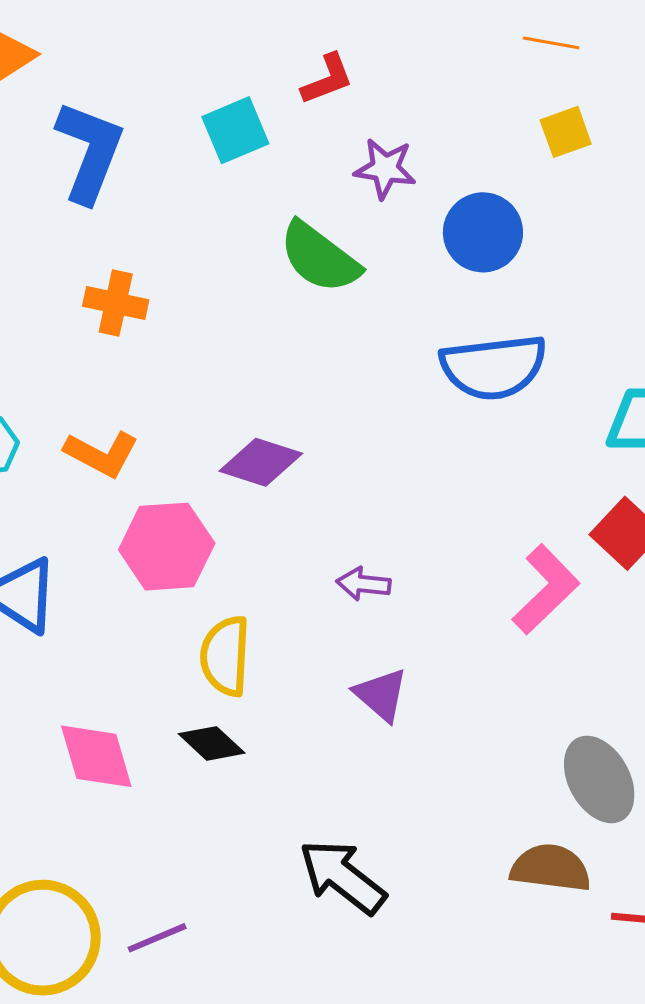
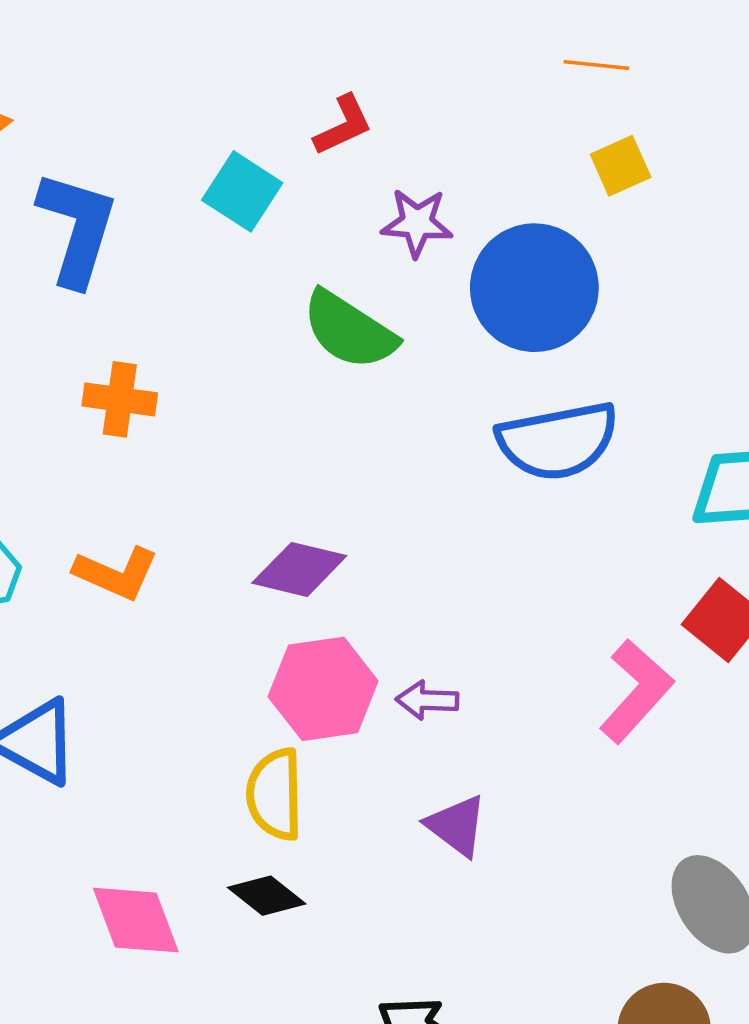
cyan square: (235, 130) -> (242, 191), turned -30
blue circle: (483, 232) -> (534, 288), size x1.4
pink hexagon: (167, 547) -> (323, 689), moved

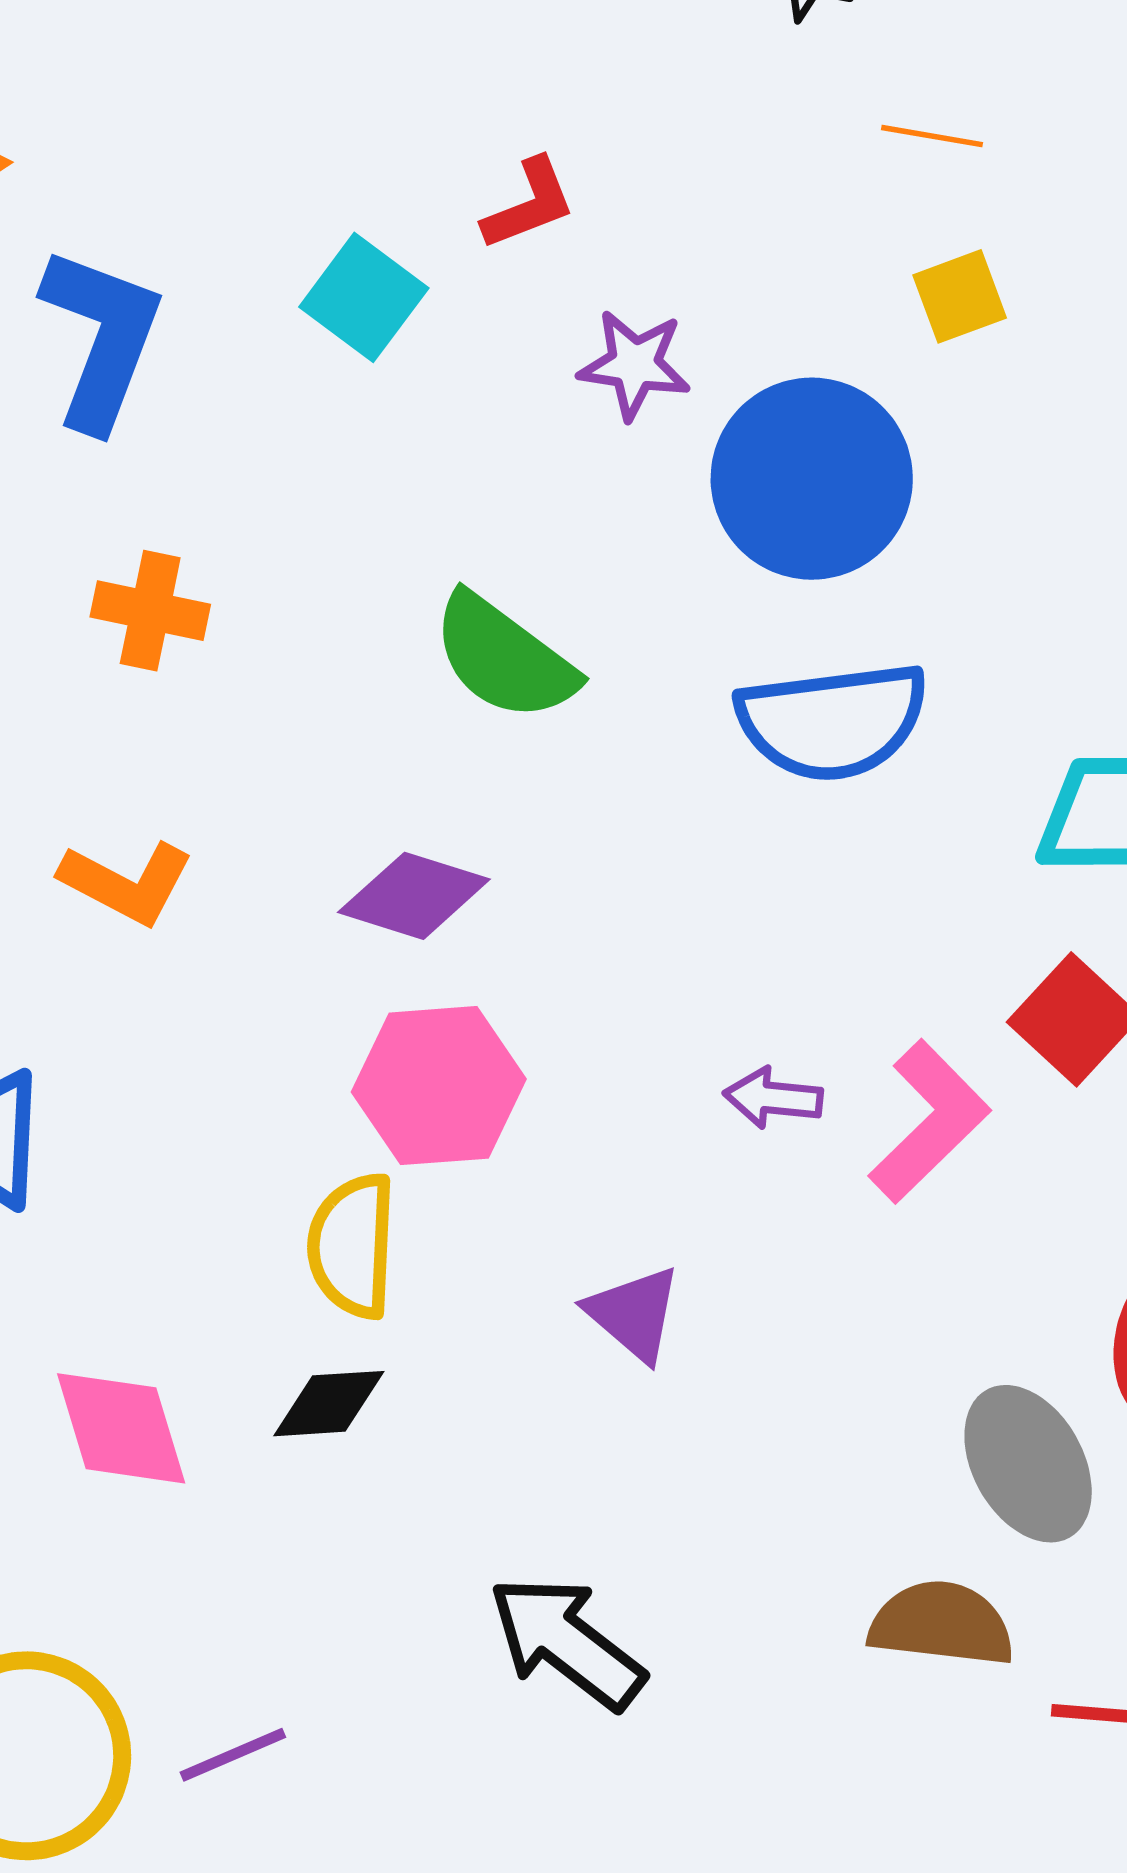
green semicircle: (349, 330) -> (504, 657), moved
purple arrow: (427, 700) -> (773, 1098), moved
black diamond: (267, 896) -> (329, 1404), turned -46

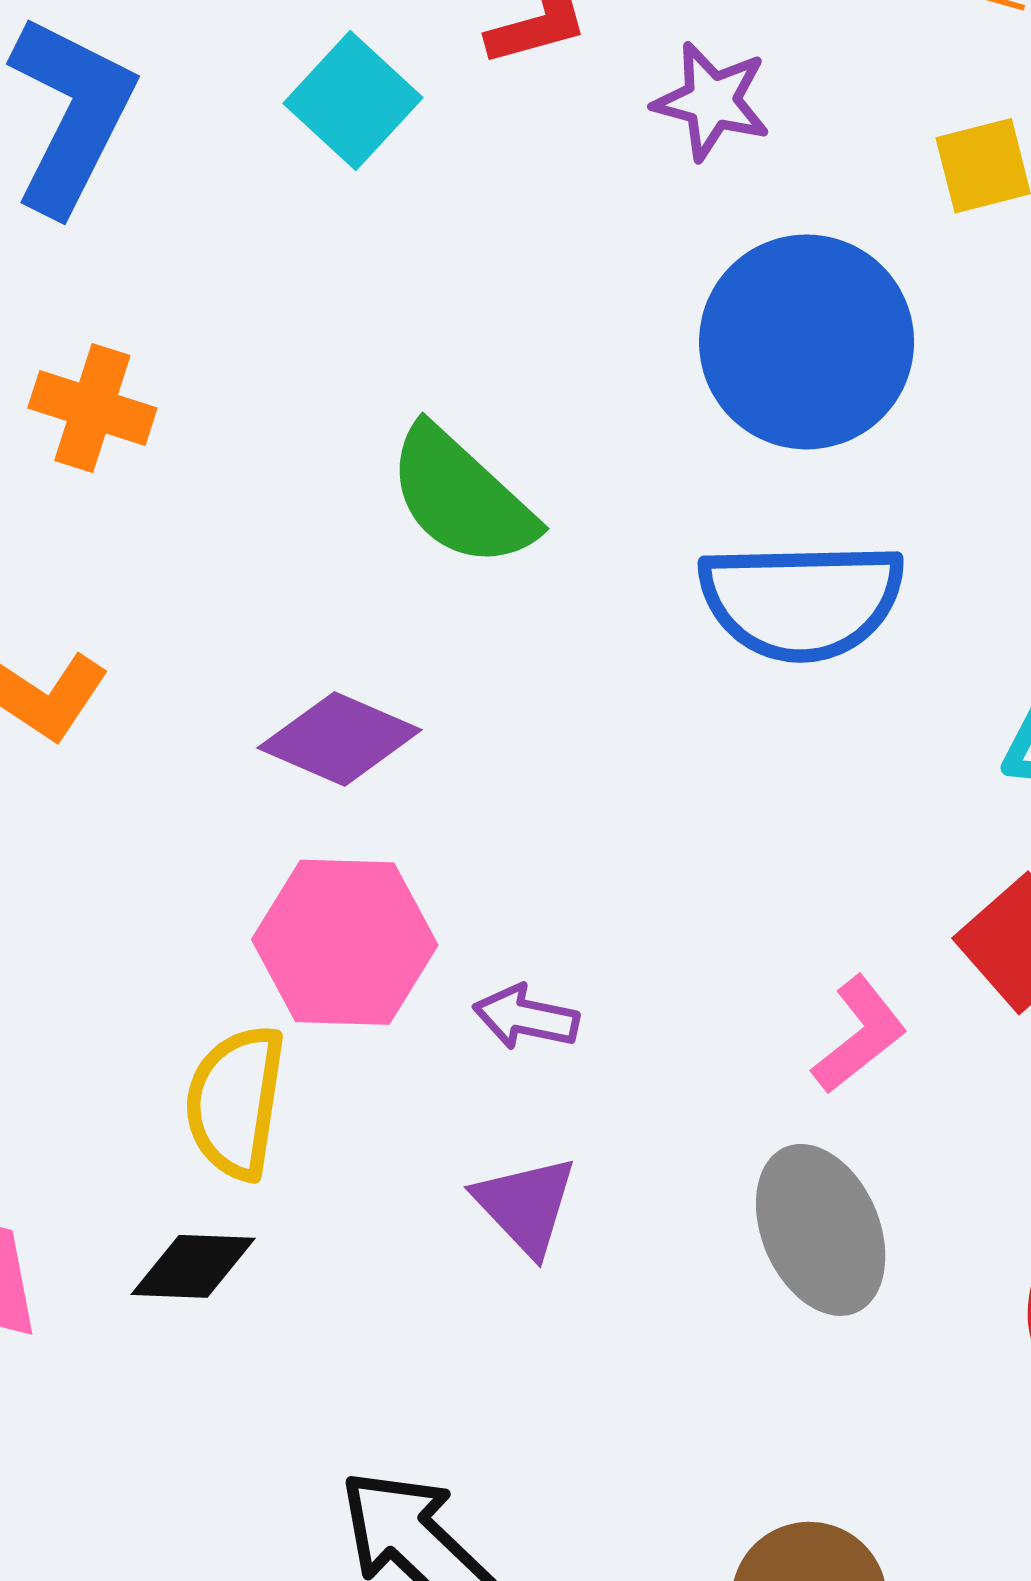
purple star: (635, 365) -> (712, 101), moved
purple arrow: (773, 1098) -> (526, 1017), moved
pink L-shape: (929, 1122) -> (859, 1035), size x0.7
gray ellipse: (1028, 1464) -> (821, 1230), moved

